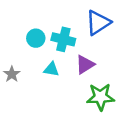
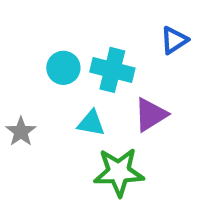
blue triangle: (98, 23) -> (174, 40), size x0.6
green star: (101, 97) -> (119, 172), moved

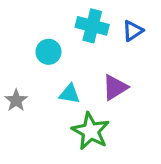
cyan cross: (112, 70) -> (92, 26), moved
green star: (119, 172) -> (91, 131), turned 30

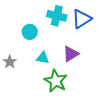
blue triangle: (133, 31) -> (82, 19), size x1.5

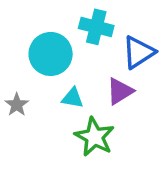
blue triangle: (82, 19) -> (138, 52), moved
cyan circle: (30, 32) -> (51, 54), size x1.6

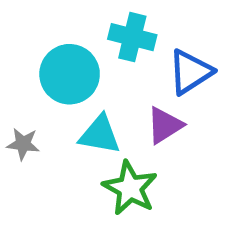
cyan triangle: (73, 98) -> (100, 135), size x1.4
gray star: (17, 105) -> (23, 144), turned -30

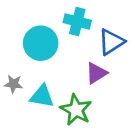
cyan triangle: (100, 135) -> (42, 96), moved

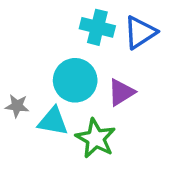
blue triangle: (111, 42) -> (140, 32), moved
cyan circle: (41, 43) -> (75, 80), moved

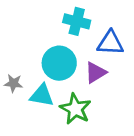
blue triangle: (140, 32) -> (110, 43), moved, turned 36

